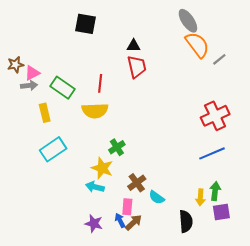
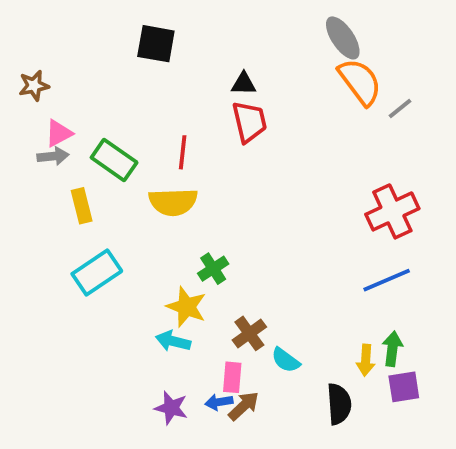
brown star: (15, 65) -> (34, 86), moved
blue arrow: (120, 220) -> (219, 402), turned -72

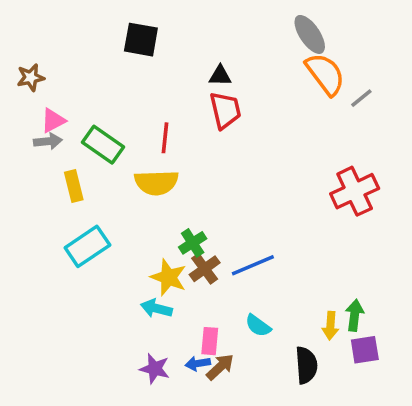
blue line: (387, 280) -> (253, 265), moved
brown cross: (249, 333) -> (205, 269), moved

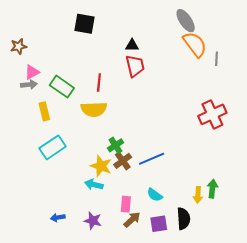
gray line: (361, 98) -> (217, 59), turned -48
purple square: (365, 350) -> (159, 224), moved
blue arrow: (198, 363) -> (58, 218), moved

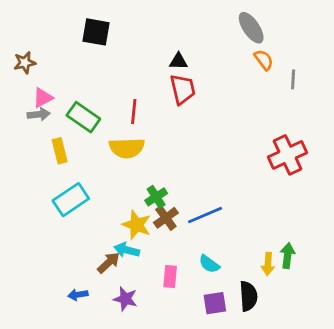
black square: (85, 24) -> (96, 32), moved
orange semicircle: (195, 44) -> (264, 60), size x0.6
brown arrow: (132, 220) -> (109, 263), moved

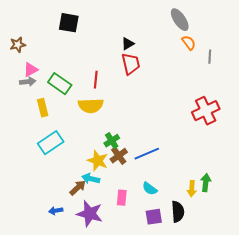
black triangle: (178, 61) -> (128, 44), turned -32
purple star: (125, 299) -> (90, 214), size x1.5

